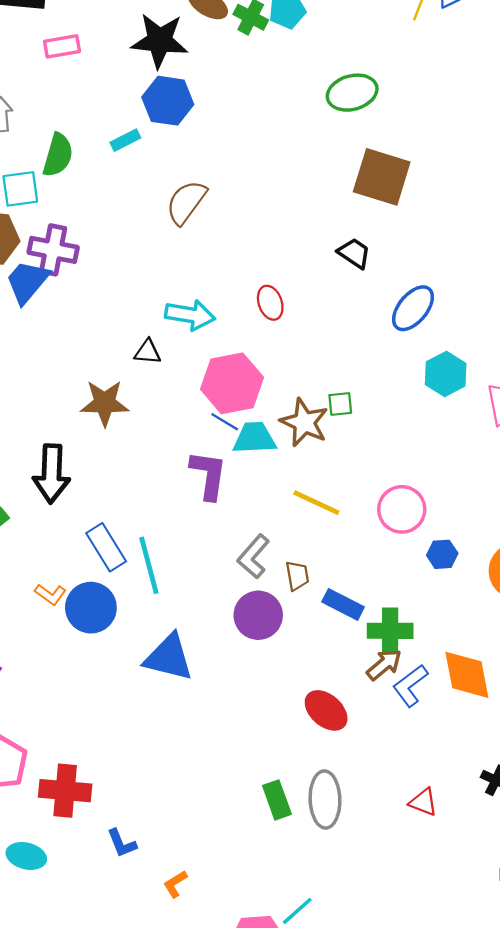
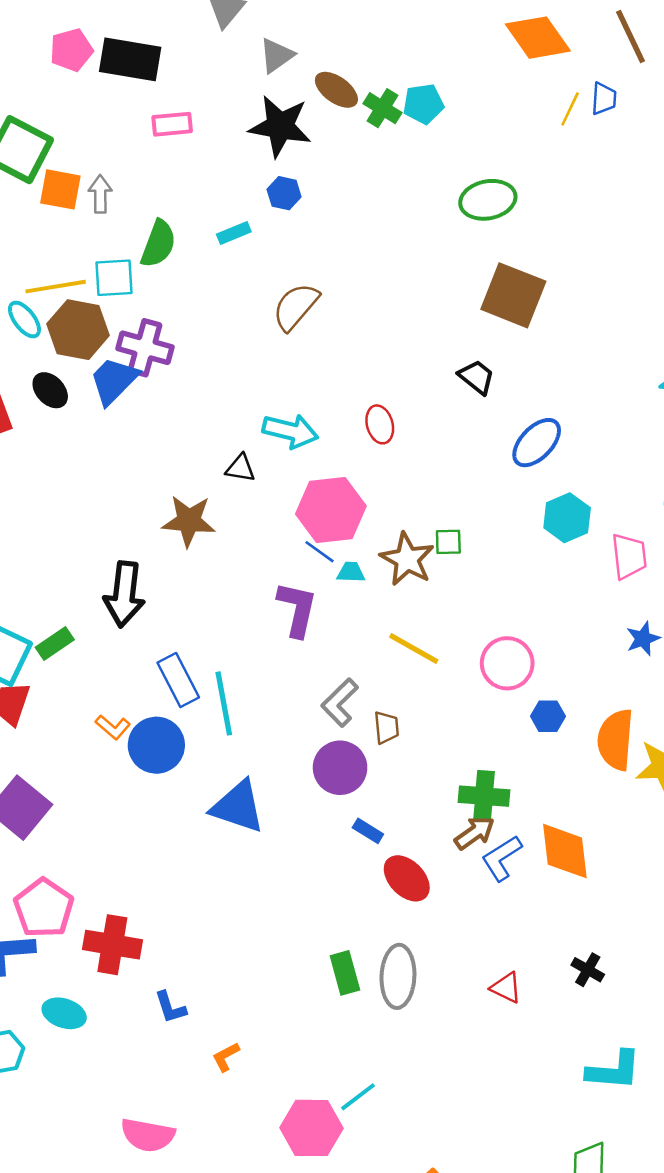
blue hexagon: (168, 101) -> (284, 193), size x0.6
cyan trapezoid: (254, 438) -> (351, 572), size x0.6
blue rectangle: (343, 604) -> (368, 831), moved, size x0.7

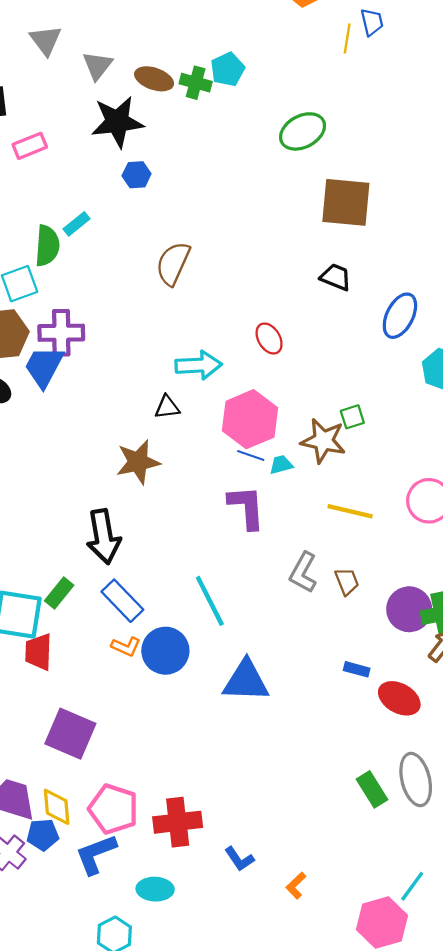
cyan rectangle: (234, 233) -> (77, 224), moved
blue rectangle: (178, 680) -> (122, 601), moved
purple circle: (340, 768) -> (409, 609), moved

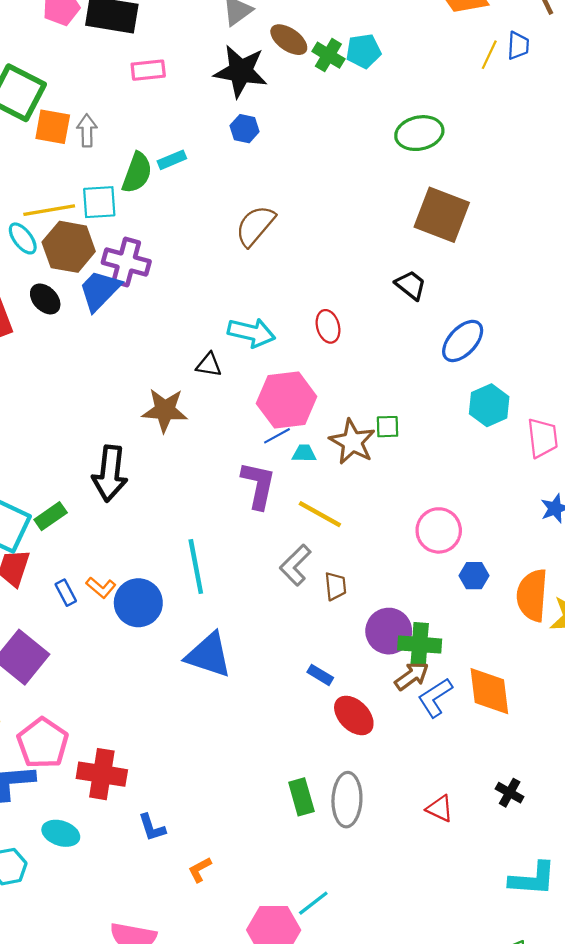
blue line: (251, 456) -> (277, 436), turned -64
yellow line: (350, 511) -> (320, 514), moved
blue rectangle: (122, 601) -> (66, 593), moved, size x0.6

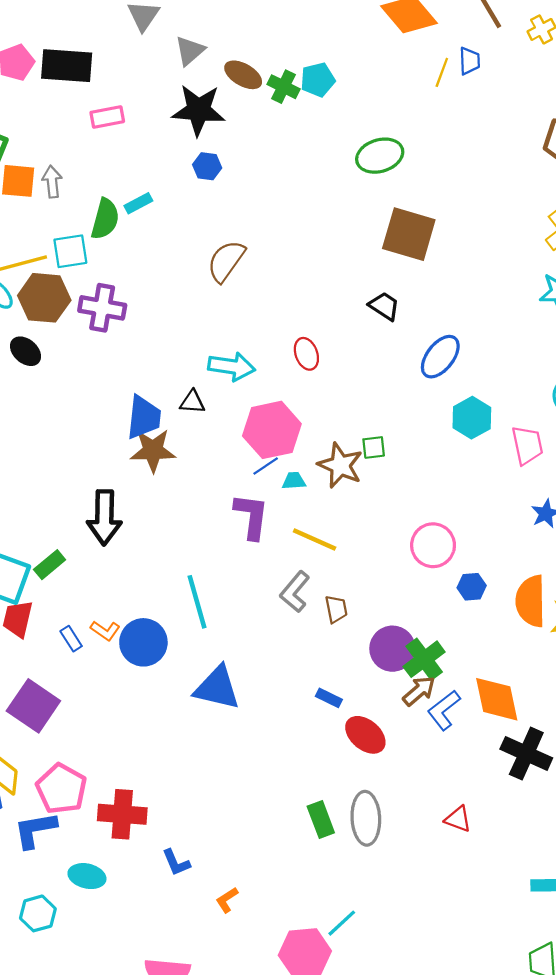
blue trapezoid: (100, 290) -> (144, 417), moved, turned 147
green cross: (420, 644) -> (424, 659), turned -36
black cross: (510, 793) -> (526, 754), moved, size x1.8

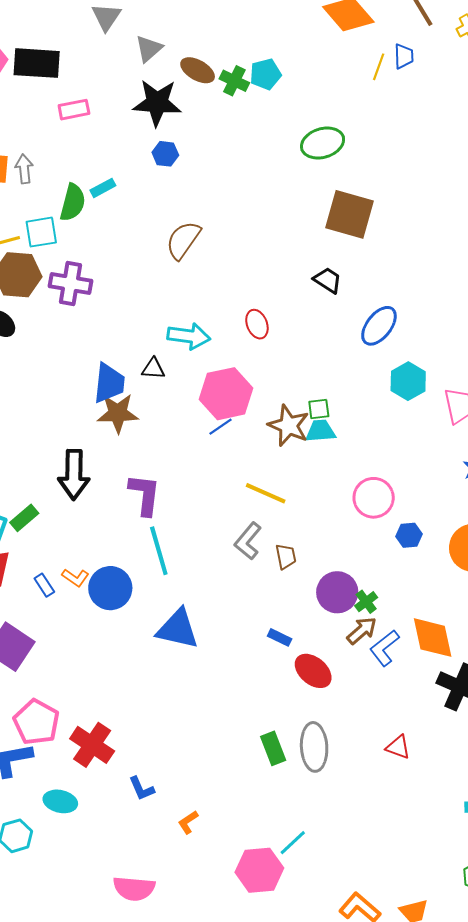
cyan trapezoid: (294, 481) -> (320, 431), moved, size x1.4
purple L-shape: (251, 516) -> (145, 495), moved
green cross: (424, 659) -> (366, 602), size x0.6
red cross: (122, 814) -> (92, 745), turned 30

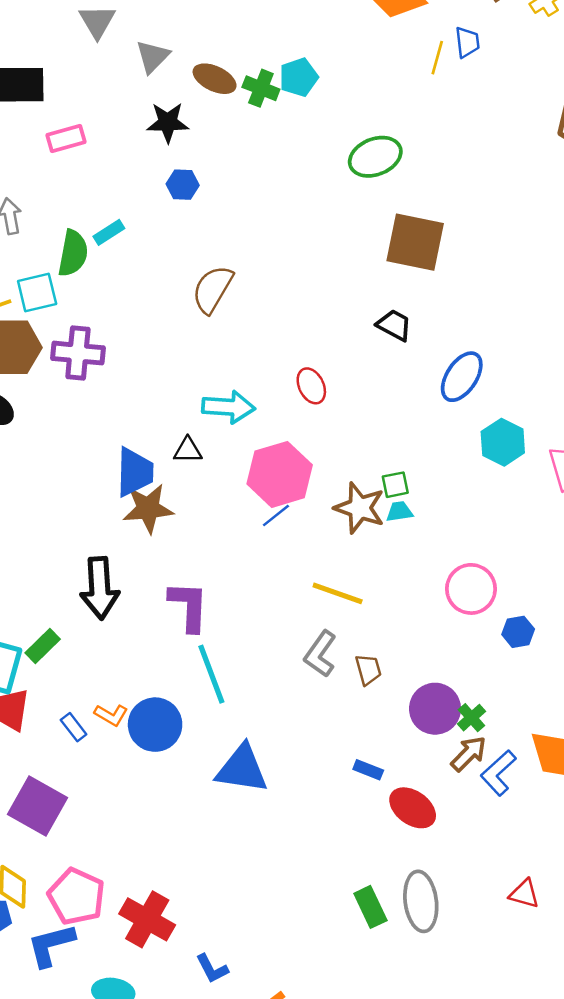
black star: (157, 103) -> (168, 122), size x0.7
cyan trapezoid: (320, 431) -> (399, 512), size x0.7

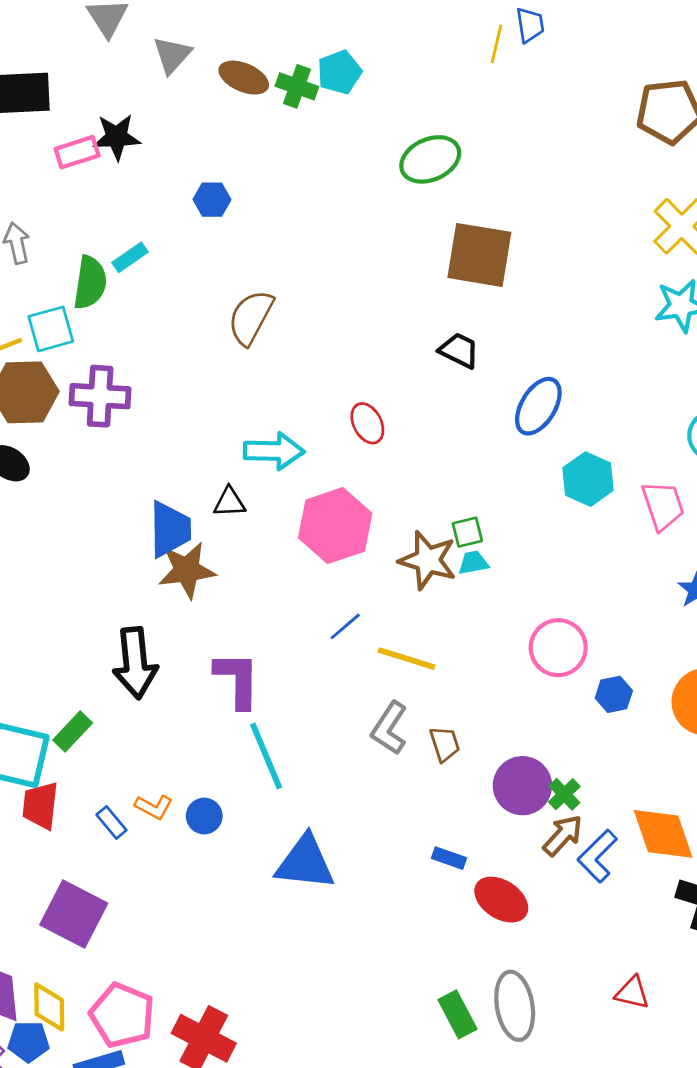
black star: (168, 122) -> (117, 137), moved
blue line: (276, 515) -> (345, 626), moved
blue circle: (155, 725) -> (204, 816), size x0.6

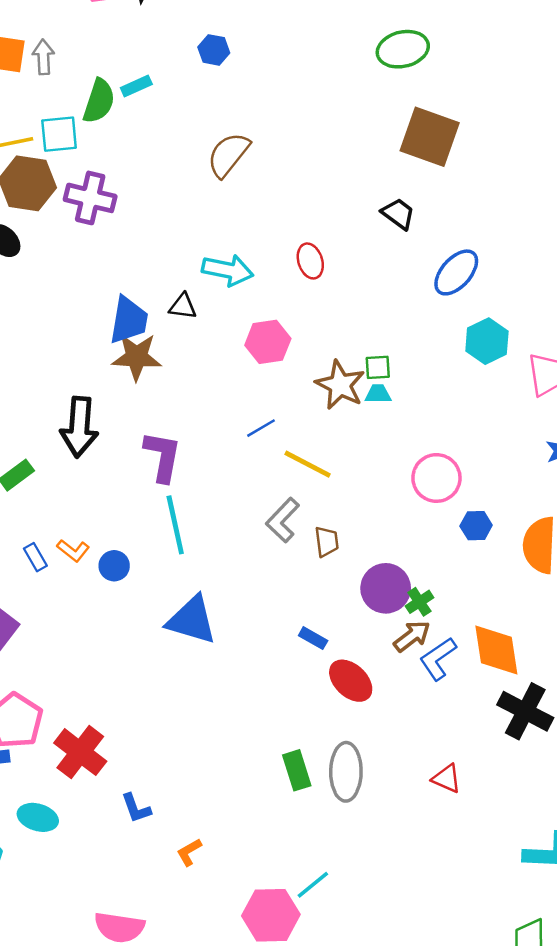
pink hexagon: (335, 526) -> (268, 342), size x0.7

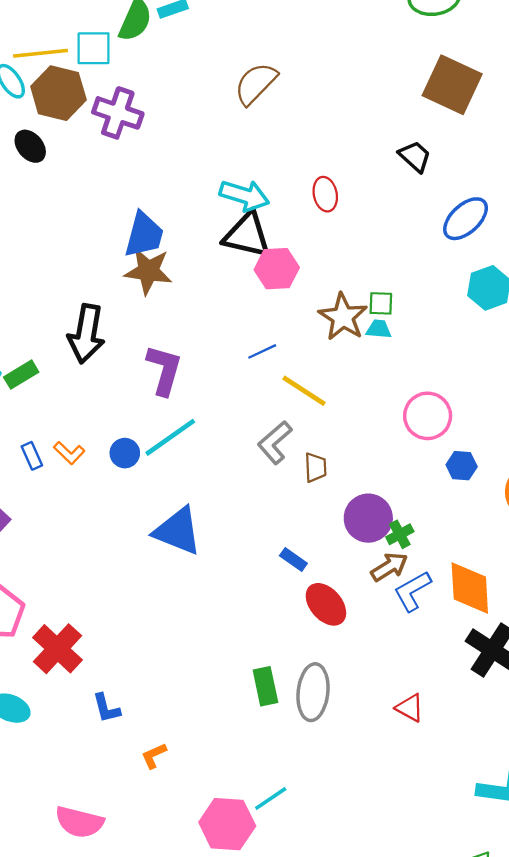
black triangle: (183, 306) -> (247, 235), moved, size x1.8
cyan line: (175, 525) -> (170, 437), turned 62
blue circle: (114, 566) -> (125, 453), moved

